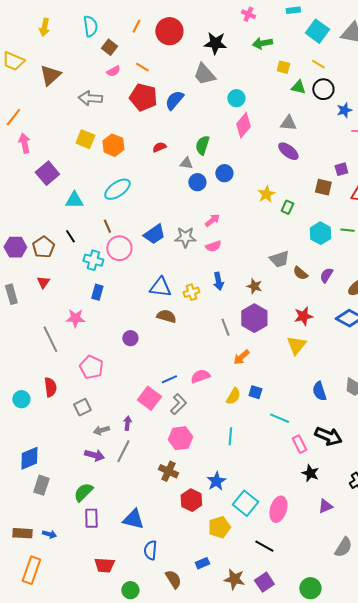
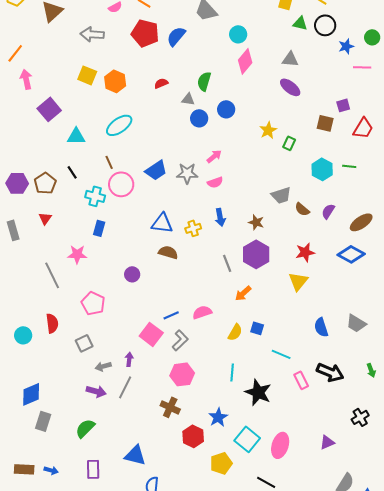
black star: (310, 473) -> (258, 392), moved, size x1.5
purple rectangle: (91, 518) -> (93, 469), moved

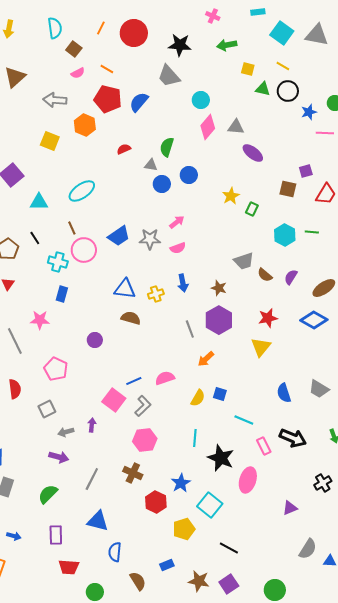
gray triangle: (290, 59) -> (236, 127), moved
orange hexagon: (115, 81) -> (85, 125), moved
gray line: (125, 387) -> (92, 479), moved
pink ellipse: (280, 445) -> (248, 480), moved

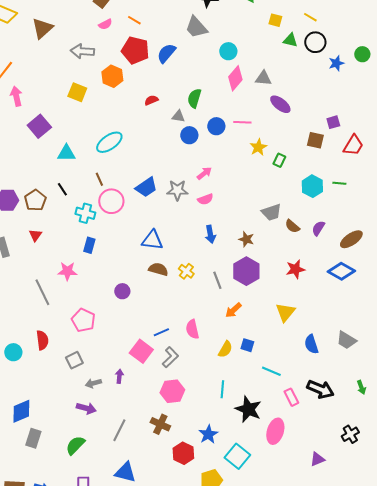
pink line: (325, 133) -> (242, 122), moved
yellow cross: (156, 294) -> (186, 271), moved, turned -35
yellow triangle: (261, 347) -> (285, 312), moved
pink semicircle: (165, 378) -> (192, 329), turned -84

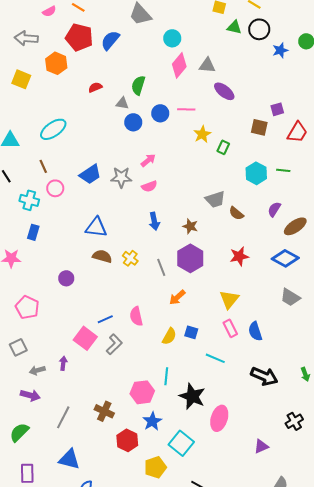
pink circle: (111, 201) -> (55, 188), size x0.7
purple semicircle: (318, 228) -> (274, 209), moved
gray trapezoid: (346, 340) -> (290, 297), moved
pink hexagon: (172, 391) -> (142, 392), moved
pink rectangle: (291, 397) -> (230, 328), moved

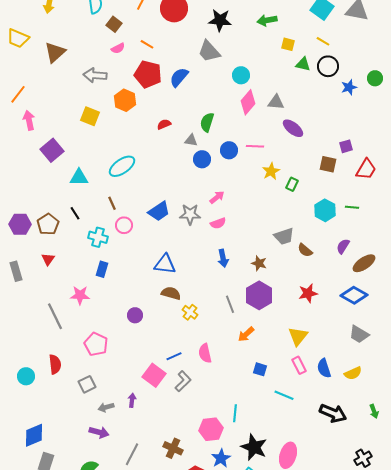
yellow cross: (130, 258) -> (190, 312), moved
yellow semicircle: (169, 336) -> (353, 373), moved, turned 36
black star: (192, 396) -> (254, 447), moved

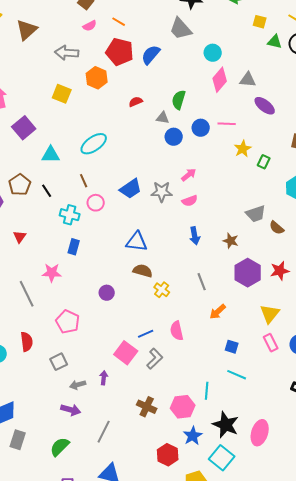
brown pentagon: (48, 224) -> (20, 185), moved
purple hexagon: (259, 295) -> (248, 273), moved
cyan line: (284, 395) -> (237, 375), moved
brown cross: (173, 448) -> (147, 407), moved

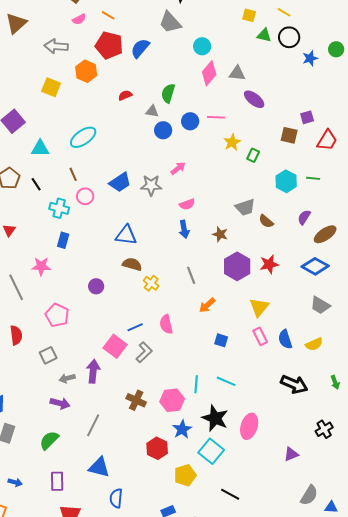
pink semicircle: (190, 201) -> (187, 204), moved
cyan line: (237, 375) -> (226, 381), moved
purple arrow: (104, 378) -> (93, 371), size x1.6

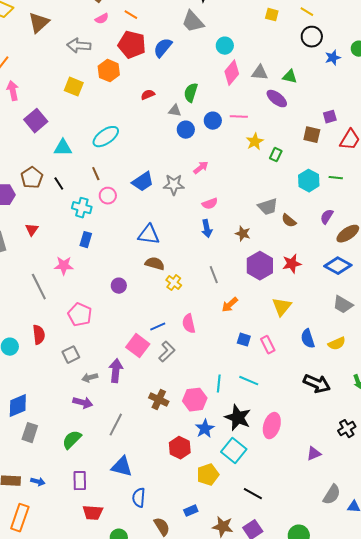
green triangle: (264, 35) -> (290, 77), moved
pink rectangle: (260, 336) -> (268, 345), moved

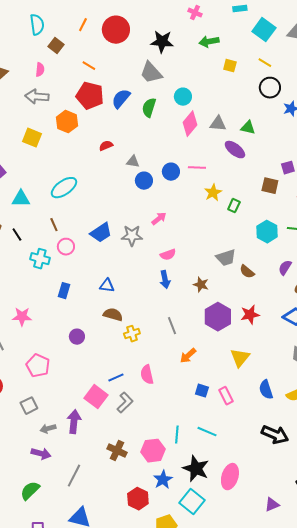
pink semicircle: (102, 19) -> (40, 70), moved, turned -56
green semicircle: (191, 93) -> (149, 108), moved
blue triangle: (149, 235) -> (107, 286), size x0.7
blue rectangle: (86, 240) -> (64, 291), moved
yellow cross: (174, 283) -> (132, 334), turned 35

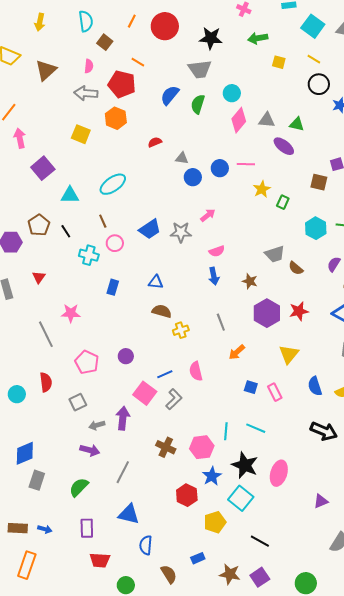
gray trapezoid: (151, 73) -> (200, 69), turned -55
red pentagon: (90, 96) -> (122, 84), moved
purple circle: (77, 337) -> (126, 356), moved

